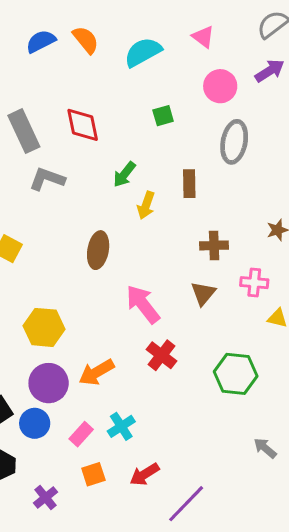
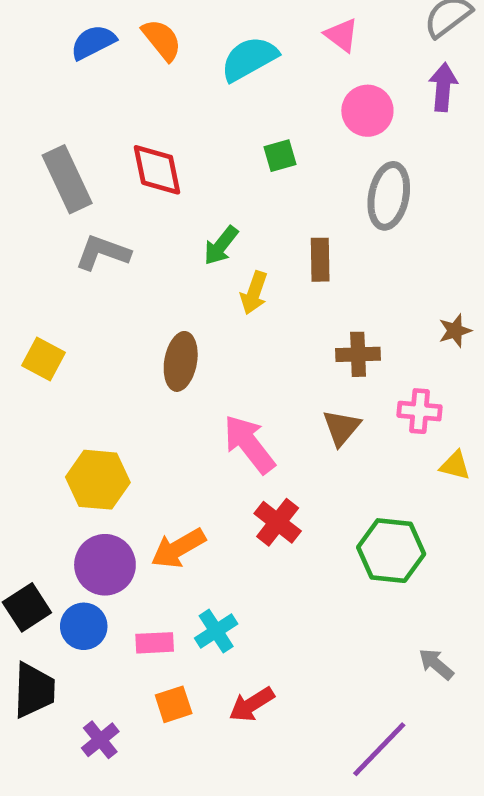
purple arrow: (270, 71) -> (443, 87), turned -52
pink rectangle: (81, 434) -> (155, 643), turned 45
purple line: (186, 504) -> (379, 749), moved

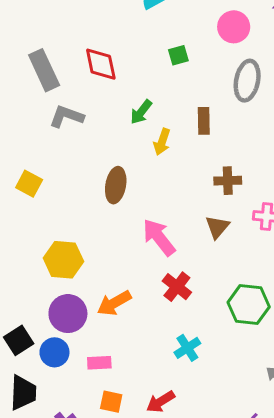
cyan cross: (216, 631) -> (187, 348), moved
orange square: (174, 704) -> (111, 402), turned 30

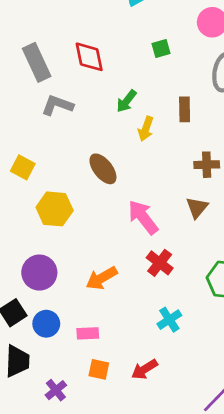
brown ellipse: (116, 185) -> (103, 169), turned -48
yellow hexagon: (63, 260) -> (55, 209), moved
purple circle: (68, 314) -> (39, 273), moved

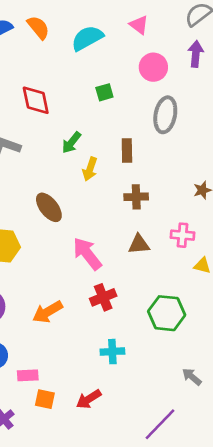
brown cross: (207, 165) -> (136, 197), moved
brown triangle: (197, 208) -> (139, 244), turned 45
red cross: (160, 263) -> (103, 297), turned 30
cyan cross: (169, 320) -> (112, 352), turned 30
pink rectangle: (88, 333) -> (28, 375), moved

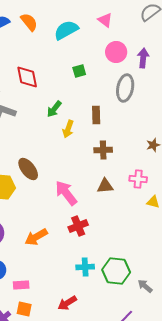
purple arrow: (196, 54) -> (143, 58), moved
brown ellipse: (49, 207) -> (28, 169), moved
green hexagon: (167, 313) -> (116, 271), moved
orange square: (45, 399) -> (24, 309), moved

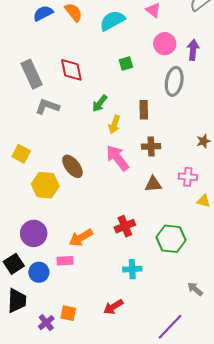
pink arrow: (66, 193) -> (118, 158), moved
green hexagon: (116, 271) -> (171, 239), moved
pink rectangle: (21, 285) -> (65, 261), moved

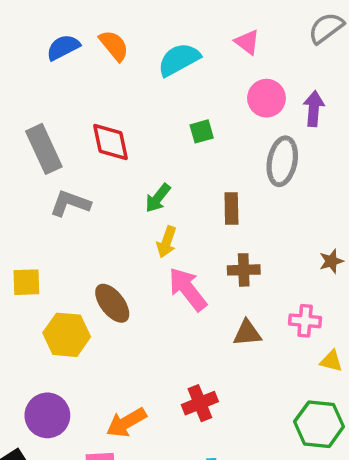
yellow arrow: (114, 124) -> (167, 242), moved
yellow square: (21, 154) -> (26, 282), turned -30
green hexagon: (171, 239) -> (319, 424), moved

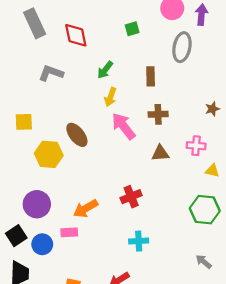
gray rectangle: (44, 149) -> (35, 23), moved

